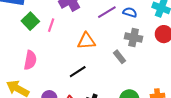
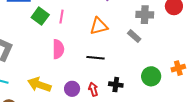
pink semicircle: (30, 60) -> (58, 49), moved
black line: (78, 72) -> (96, 58), turned 48

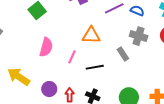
pink line: (61, 17) -> (72, 57), moved
black line: (96, 58) -> (95, 67), moved, turned -30

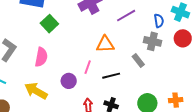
blue semicircle: (137, 11) -> (159, 21), moved, turned 64
pink semicircle: (46, 47) -> (41, 57), moved
purple circle: (49, 89) -> (69, 81), moved

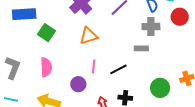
orange triangle: (105, 44) -> (89, 36), moved
gray rectangle: (138, 60) -> (141, 48), turned -40

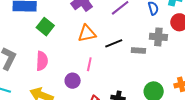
gray cross: (151, 27) -> (158, 37), moved
black line: (118, 69) -> (114, 43), moved

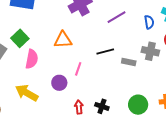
green square: (45, 27) -> (20, 38), moved
orange triangle: (87, 33) -> (63, 40), moved

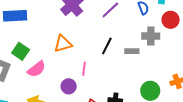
black line: (105, 52) -> (107, 46), turned -36
pink semicircle: (32, 59) -> (37, 69), turned 54

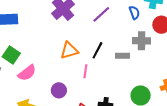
orange triangle: (63, 44) -> (69, 50), moved
pink line: (84, 69) -> (85, 71), moved

